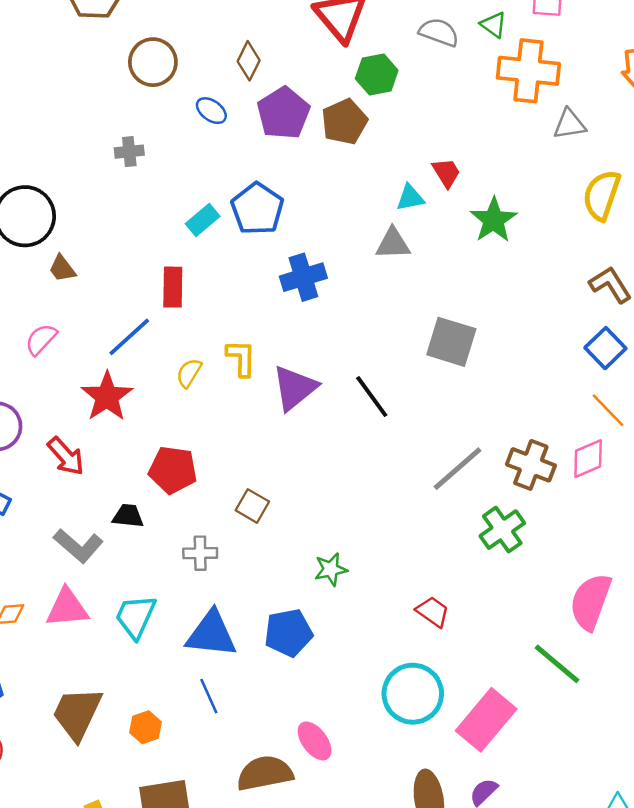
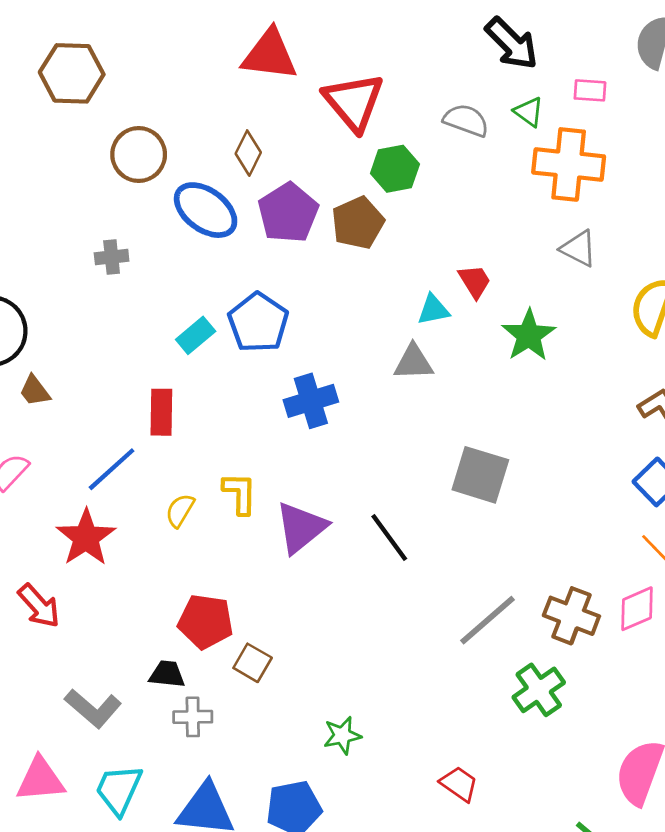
blue ellipse: (211, 111) -> (206, 210), size x1.8
gray triangle: (569, 124) -> (579, 248), moved, turned 36
red pentagon: (173, 470) -> (206, 622), moved
black trapezoid: (128, 516) -> (167, 674), moved
gray L-shape: (78, 546) -> (93, 708), moved

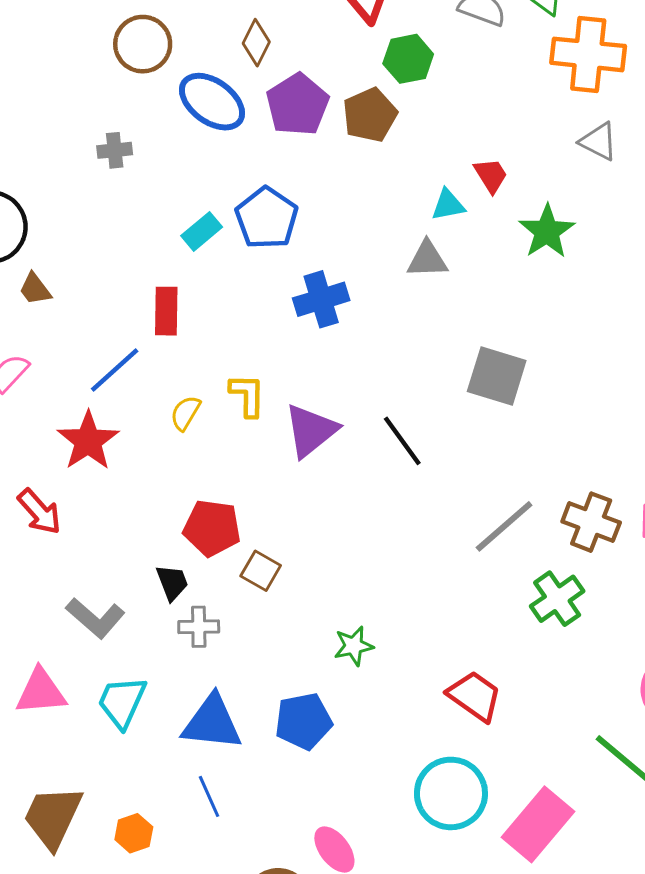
black trapezoid: (167, 674) -> (172, 583), turned 63
red trapezoid: (459, 784) -> (475, 696), size x1.4

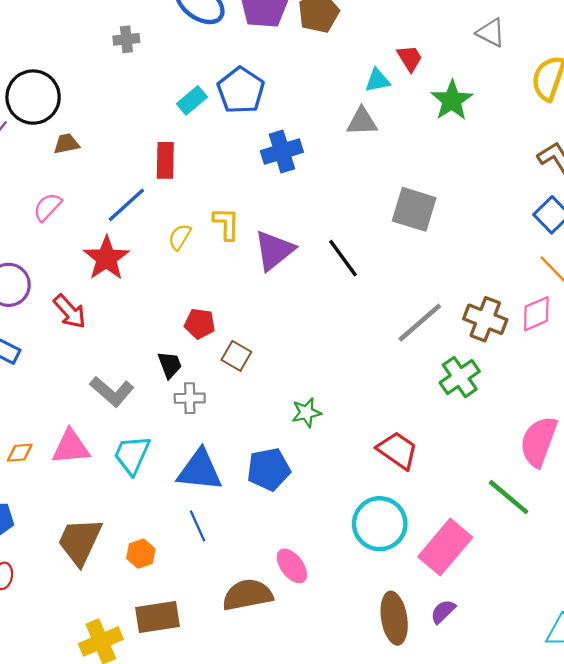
brown trapezoid: (35, 289) -> (66, 144), turned 116
red pentagon: (212, 528) -> (200, 324), size x0.7

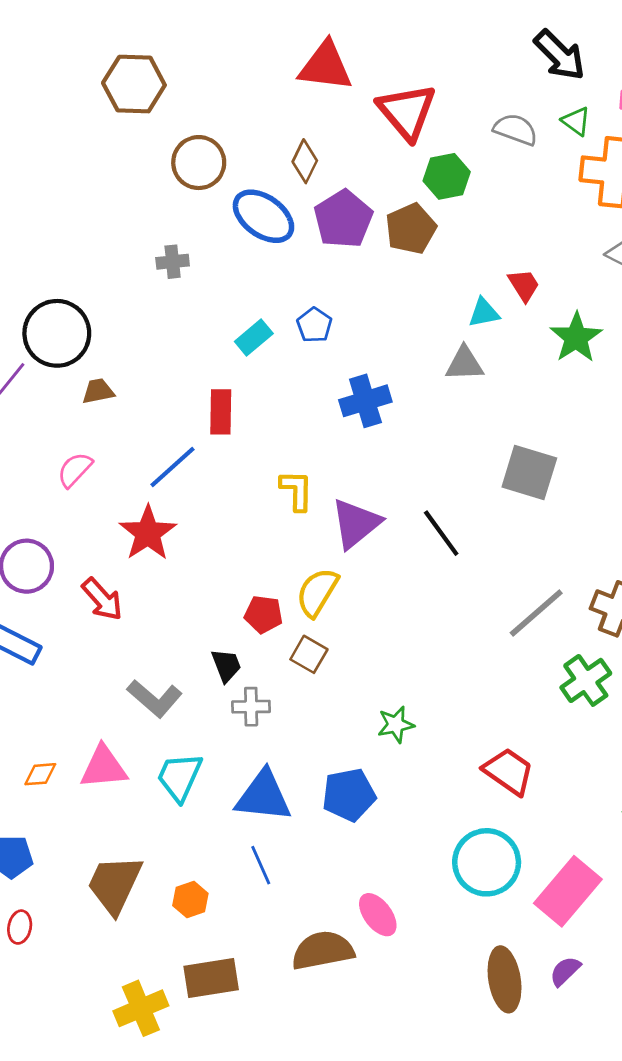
blue pentagon: (241, 90) -> (314, 325), size x0.6
yellow semicircle: (180, 237) -> (317, 592), moved, size x1.5

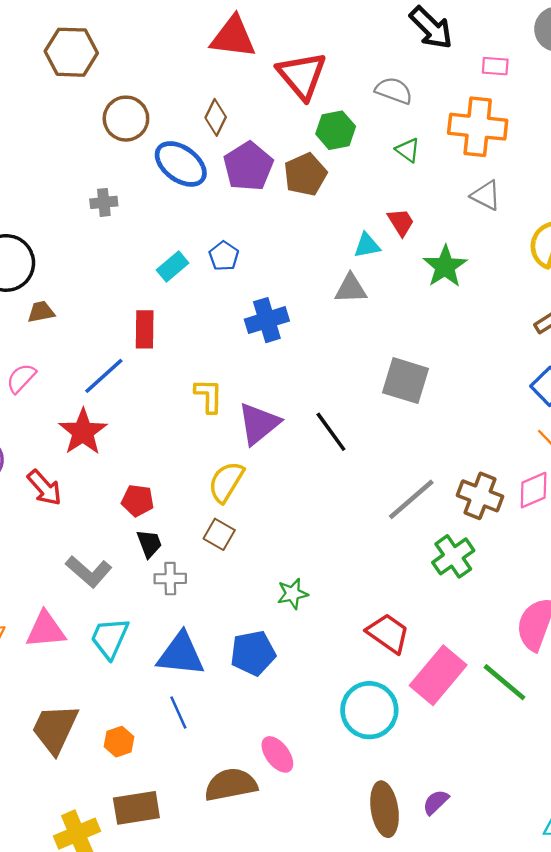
green triangle: (576, 121) -> (408, 150), moved
red pentagon: (263, 614) -> (138, 501), moved
pink rectangle: (568, 891) -> (438, 675), moved

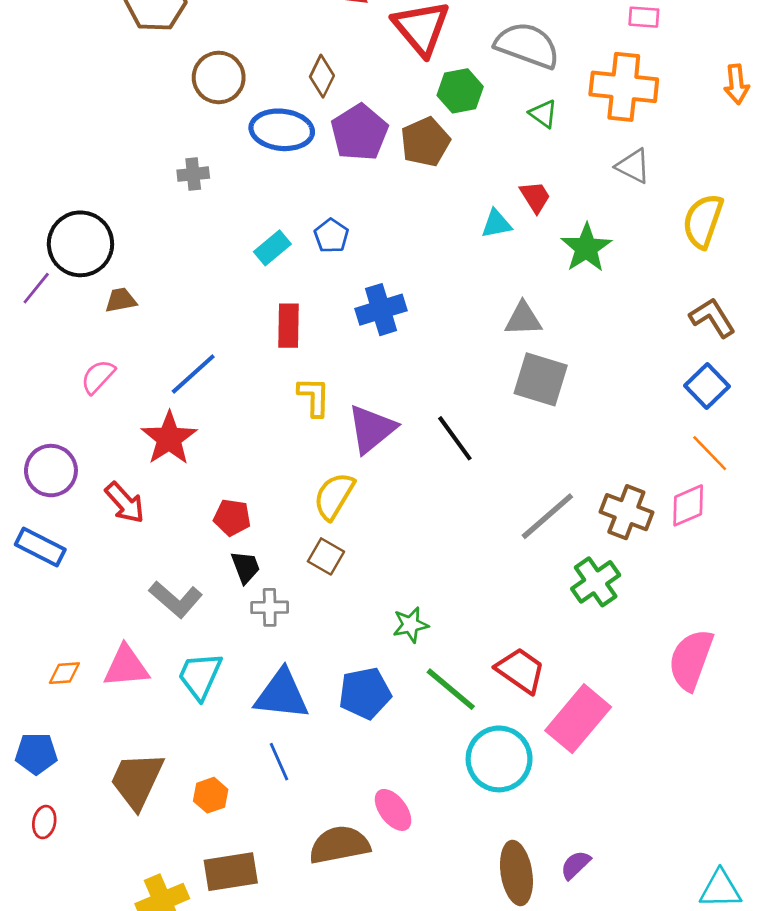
gray semicircle: (394, 91) -> (527, 45), size x1.5
blue ellipse: (181, 164) -> (282, 130), turned -30
gray triangle: (351, 289) -> (523, 319), moved
red rectangle: (145, 329) -> (288, 326), moved
green line: (504, 682) -> (451, 689), moved

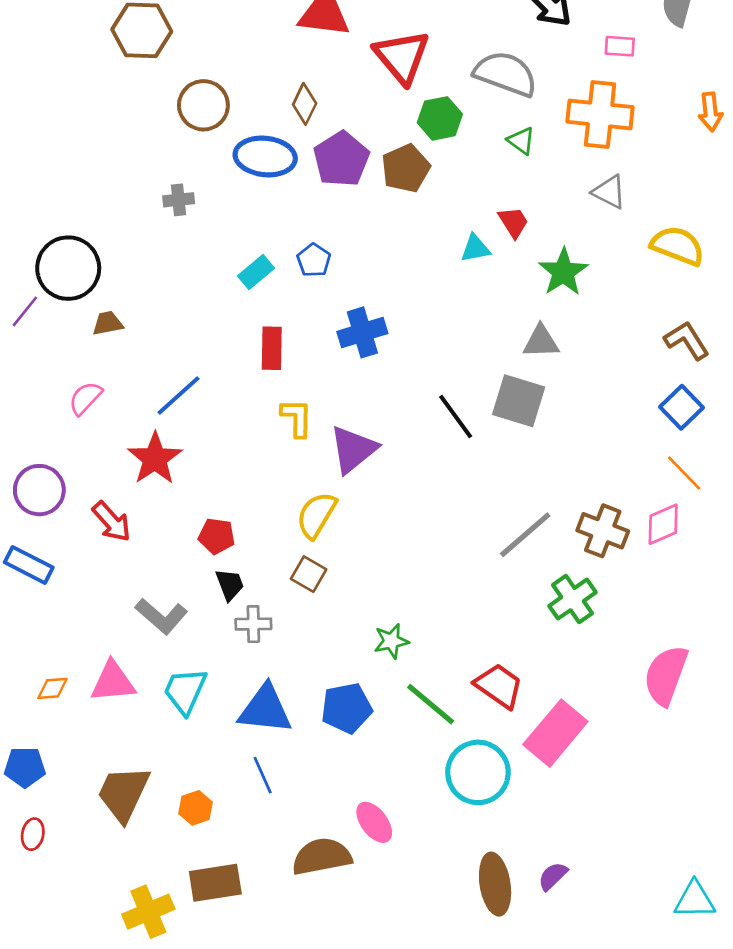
yellow semicircle: (703, 221) -> (678, 246), turned 92
gray triangle: (523, 319) -> (541, 342), moved
black line: (455, 438) -> (456, 417), moved

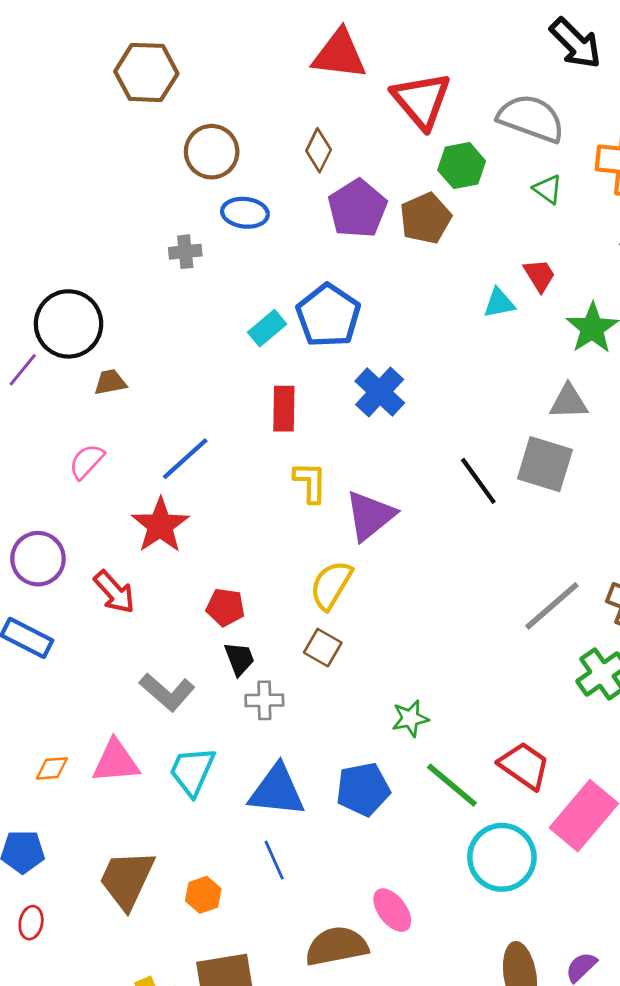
blue ellipse: (265, 156) -> (245, 213), moved, size x0.7
blue pentagon: (314, 260) -> (328, 316), size x1.8
blue cross: (362, 332) -> (380, 392), turned -30

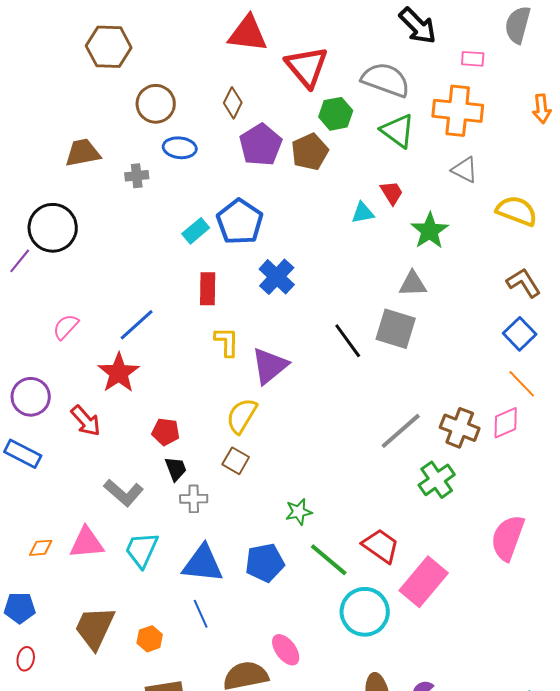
green triangle: (548, 189) -> (398, 131), size x1.6
brown trapezoid: (110, 382) -> (83, 153), moved, size x1.5

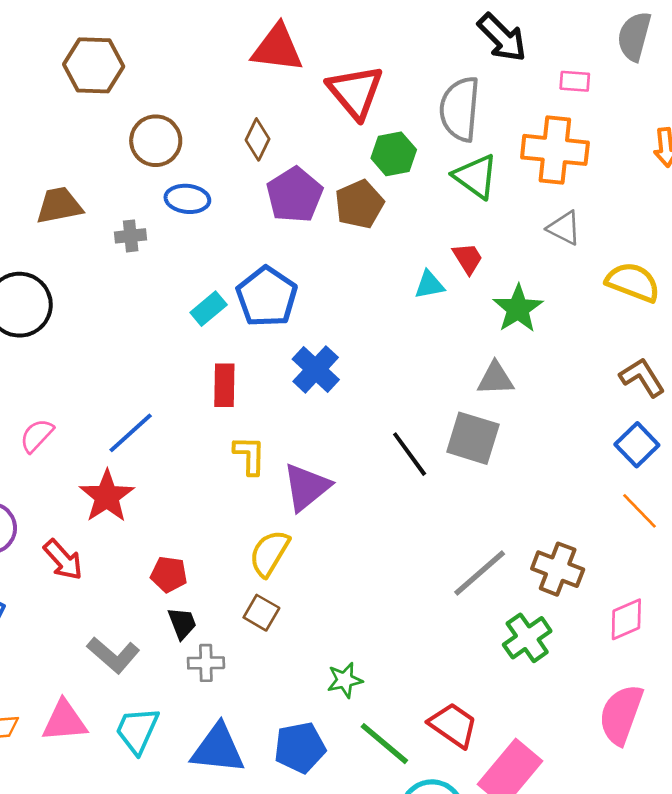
gray semicircle: (386, 80) -> (460, 109), turned -105
pink diamond: (506, 423) -> (626, 619), moved

